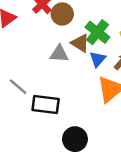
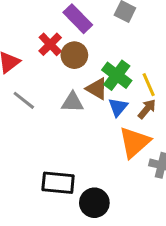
gray line: (18, 87) -> (24, 100), moved
black rectangle: (46, 105) -> (58, 183), moved

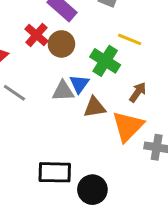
yellow line: (149, 85) -> (130, 39), moved, turned -40
brown triangle: (97, 89) -> (95, 107), moved, turned -35
blue triangle: (118, 107) -> (79, 84), moved

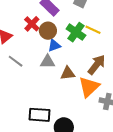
green cross: (105, 61) -> (76, 32), moved
blue triangle: (79, 84) -> (54, 45), moved, turned 32
brown arrow: (138, 92) -> (97, 65), size x1.5

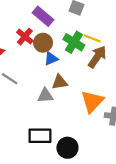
gray triangle: (48, 62) -> (45, 96), moved
brown arrow: (97, 65) -> (97, 57), moved
brown triangle: (68, 73) -> (60, 82), moved

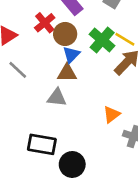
blue triangle: (51, 59) -> (71, 55), turned -32
brown triangle: (60, 82) -> (67, 73), moved
orange triangle: (92, 101) -> (111, 114), size x0.6

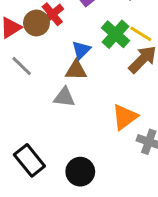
brown circle: (65, 34) -> (36, 23), moved
orange triangle: (111, 114) -> (125, 117), size x1.4
black rectangle: (42, 144) -> (29, 160), moved, turned 40

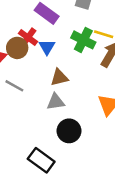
blue triangle: (81, 50) -> (47, 47), moved
black circle: (80, 172) -> (69, 131), moved

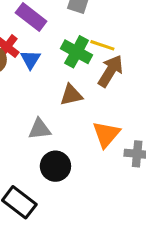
brown triangle: (59, 77) -> (71, 95), moved

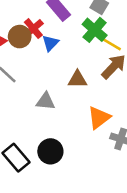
green cross: (77, 52) -> (95, 30), moved
black circle: (55, 166) -> (50, 151), moved

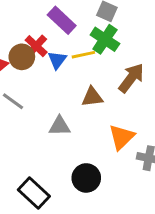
yellow line: (112, 44) -> (83, 55), moved, turned -36
black circle: (50, 151) -> (86, 178), moved

